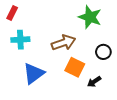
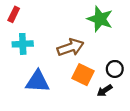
black circle: (103, 52) -> (115, 69), moved
blue triangle: (34, 73) -> (38, 81), turned 40

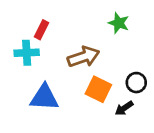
red rectangle: (14, 14) -> (42, 30), moved
green star: (100, 19) -> (119, 23), size x0.7

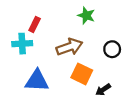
green star: (119, 23) -> (86, 15), moved
black circle: (136, 83) -> (112, 49), moved

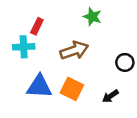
black circle: (112, 49) -> (125, 62), moved
orange square: (82, 74) -> (72, 89), moved

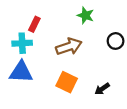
black circle: (125, 62) -> (116, 41), moved
blue triangle: (39, 87) -> (21, 72), moved

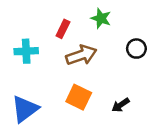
red rectangle: (34, 24) -> (63, 29), moved
blue triangle: (21, 72) -> (25, 109), moved, turned -40

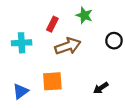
orange square: (79, 97) -> (52, 81), moved, turned -30
blue triangle: (25, 109) -> (20, 91), size x0.7

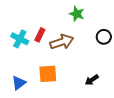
red rectangle: (52, 24) -> (40, 35), moved
cyan cross: (22, 43) -> (20, 39), turned 30

